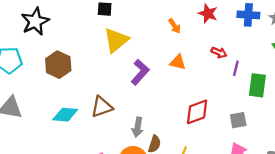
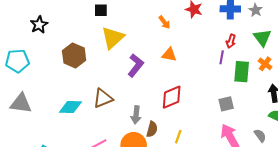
black star: (35, 21) -> (39, 25), size x0.7
red arrow: (219, 52) -> (231, 41), moved, turned 88
brown hexagon: (58, 65) -> (74, 55), moved
red diamond: (197, 112) -> (172, 97), moved

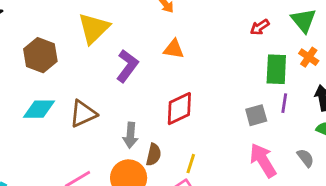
red arrow: (231, 41) -> (260, 27), turned 40
purple line: (222, 57) -> (284, 103), moved
cyan diamond: (70, 107) -> (39, 109), moved

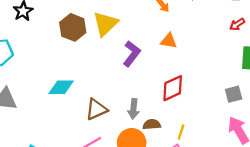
brown hexagon: (40, 55) -> (73, 27), moved
brown triangle: (83, 114) -> (96, 109), moved
brown semicircle: (154, 155) -> (152, 124), turned -108

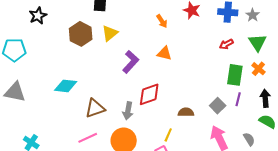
yellow triangle: (105, 24) -> (110, 33), size x0.7
red diamond: (173, 88) -> (149, 94), moved
gray square: (234, 94) -> (218, 106), turned -35
brown semicircle: (152, 124) -> (186, 112), moved

